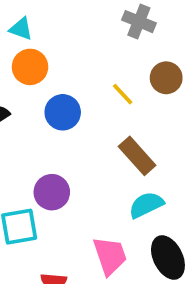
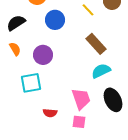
purple circle: (52, 192) -> (43, 55), moved

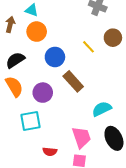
brown rectangle: (96, 44) -> (73, 81), moved
orange semicircle: (15, 49) -> (14, 86), size x1.5

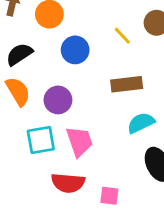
brown rectangle: (73, 81) -> (127, 84), moved, turned -55
pink trapezoid: (81, 137) -> (79, 141), moved
red semicircle: (50, 152) -> (68, 183), size x1.6

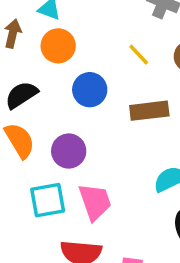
yellow line: (122, 36) -> (139, 55), moved
brown rectangle: (127, 84) -> (149, 111), moved

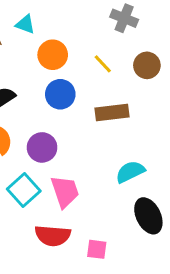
orange circle: (58, 46) -> (53, 55), moved
cyan square: (48, 200) -> (24, 190), turned -32

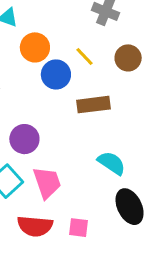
blue circle: (60, 94) -> (56, 74), moved
cyan semicircle: (130, 172) -> (112, 163), turned 60
pink square: (97, 249) -> (78, 228), moved

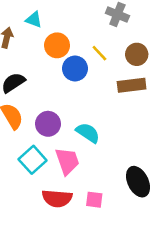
brown rectangle: (94, 105) -> (132, 85), moved
cyan semicircle: (112, 163) -> (88, 133), moved

